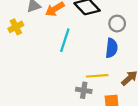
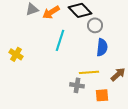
gray circle: (117, 24) -> (95, 25), moved
yellow cross: (16, 27) -> (16, 54), moved, turned -32

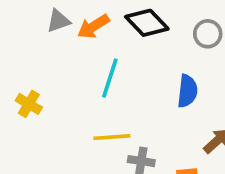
gray circle: (95, 25) -> (208, 34), moved
yellow line: (89, 72) -> (112, 137), moved

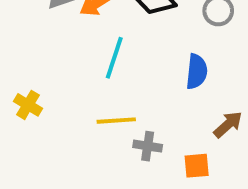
yellow cross: (29, 104) -> (28, 105), moved

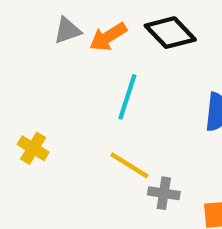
yellow line: (116, 121) -> (130, 165), turned 36

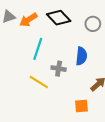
gray cross: (164, 193) -> (59, 69), moved

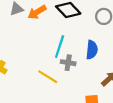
cyan line: (38, 49) -> (60, 47), moved

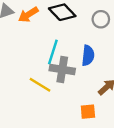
gray cross: (68, 63) -> (62, 70), size x1.5

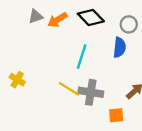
blue semicircle: (88, 55) -> (120, 47), moved
gray cross: (62, 70) -> (91, 92), moved

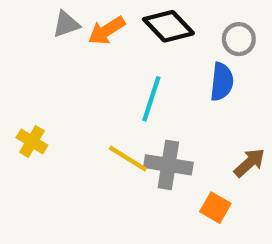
orange square: (116, 115) -> (215, 208), turned 35

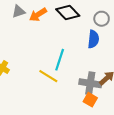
cyan line: (151, 99) -> (60, 60), moved
gray cross: (168, 165) -> (90, 83), moved

